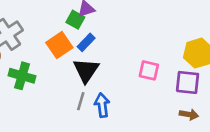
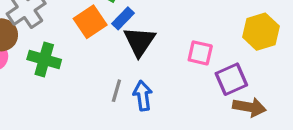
black triangle: (86, 70) -> (139, 41), moved
purple square: (188, 82) -> (231, 79), moved, turned -30
brown arrow: (189, 114) -> (249, 107), size x1.4

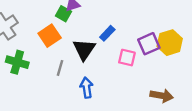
blue rectangle: (123, 18) -> (107, 33), moved
purple square: (231, 79) -> (149, 44), moved
gray line: (116, 91) -> (60, 68), moved

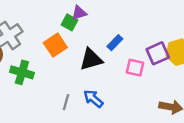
black triangle: (84, 49) -> (91, 59), turned 40
gray line: (60, 68) -> (66, 102), moved
blue arrow: (87, 88) -> (93, 99), turned -42

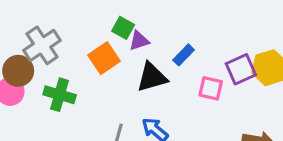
purple triangle: (79, 13) -> (139, 41), moved

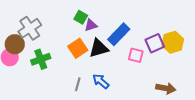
blue rectangle: (184, 55) -> (119, 34), size x1.6
orange square: (104, 58) -> (78, 48), moved
green cross: (60, 95) -> (41, 59), turned -36

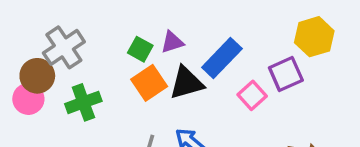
green square: (81, 17) -> (140, 49), moved
yellow hexagon: (173, 42) -> (314, 37), moved
pink square: (136, 55) -> (252, 95), turned 35

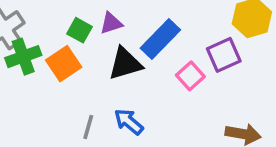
orange square: (149, 83) -> (64, 64), moved
green cross: (83, 102) -> (23, 57), moved

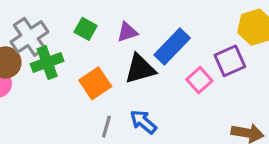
green square: (79, 30) -> (86, 29), moved
orange square: (64, 64) -> (95, 83), moved

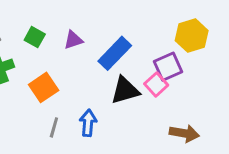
black triangle: (140, 69) -> (125, 90), moved
pink square: (199, 80) -> (156, 84), moved
blue arrow: (143, 122) -> (88, 123), turned 55

